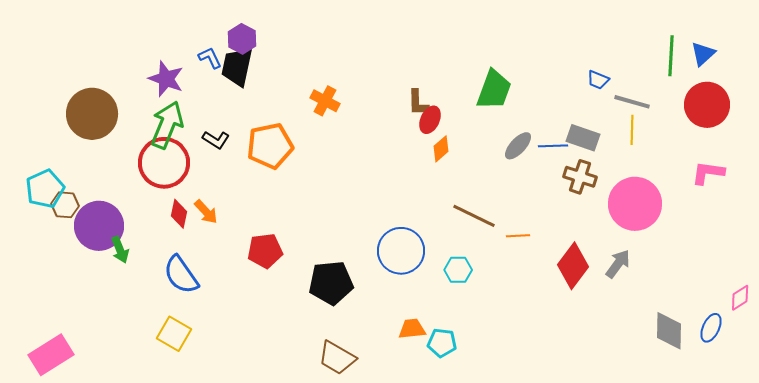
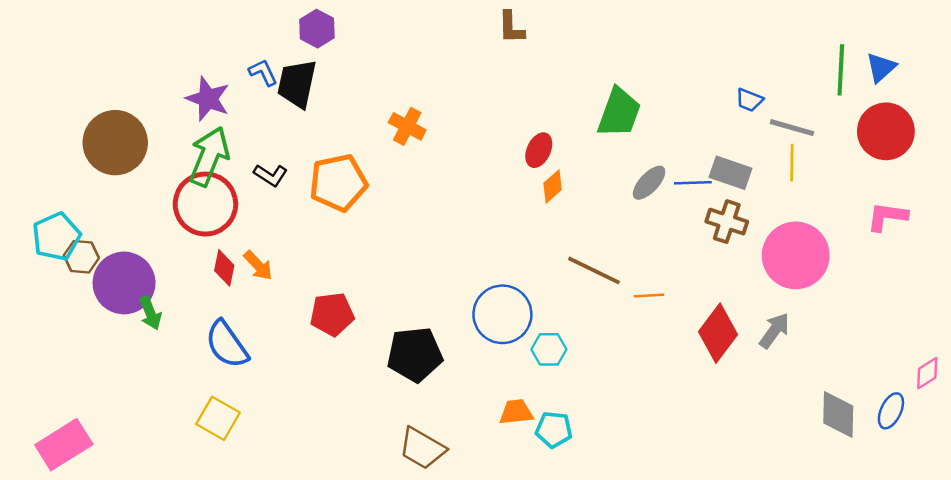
purple hexagon: (242, 39) -> (317, 29), moved
brown L-shape: (418, 103) -> (511, 27), moved
cyan hexagon: (458, 270) -> (549, 349), moved

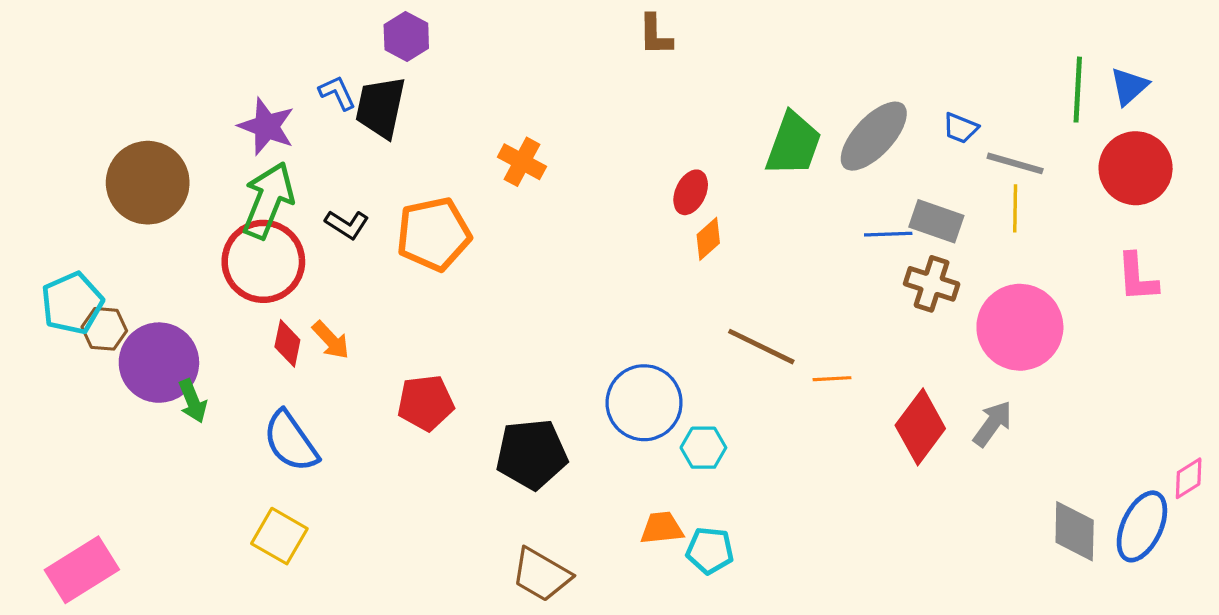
gray ellipse: (649, 183) -> (874, 136), moved, size x1.6
pink L-shape: (887, 217) -> (1137, 277), turned -102
blue ellipse: (891, 411) -> (1142, 526), size x1.5

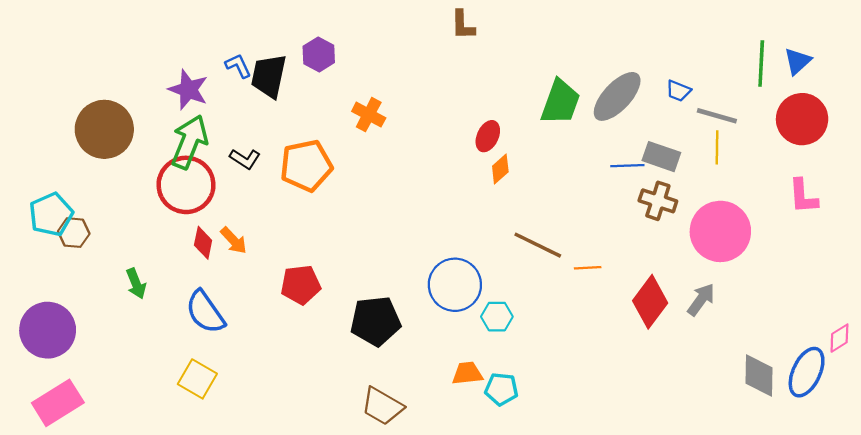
purple hexagon: (406, 37) -> (319, 54), moved
purple circle: (159, 363) -> (48, 330), moved

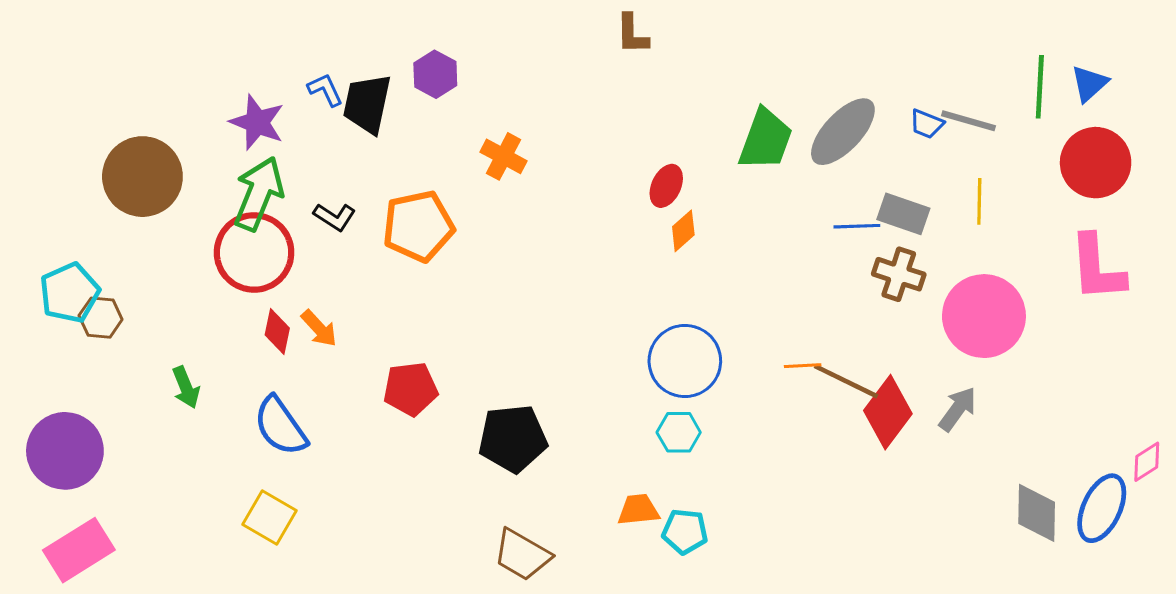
gray line: (717, 116) -> (968, 121), moved
pink L-shape: (803, 196) -> (1097, 268), size x1.4
brown line: (538, 245) -> (846, 381), moved
blue circle: (455, 285) -> (685, 361), moved

